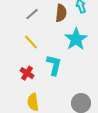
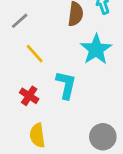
gray line: (32, 14) -> (20, 21), moved

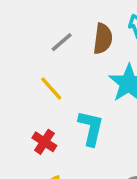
gray line: (20, 21) -> (62, 42), moved

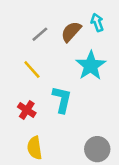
brown semicircle: (103, 39) -> (71, 32), turned -145

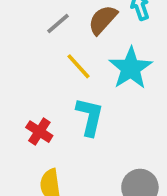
yellow line: (32, 69) -> (78, 66), moved

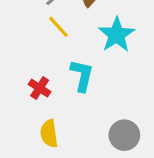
yellow line: (78, 66) -> (58, 27), moved

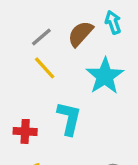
red cross: (40, 88) -> (25, 131), turned -30

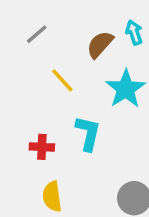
gray line: (41, 37) -> (37, 34), moved

